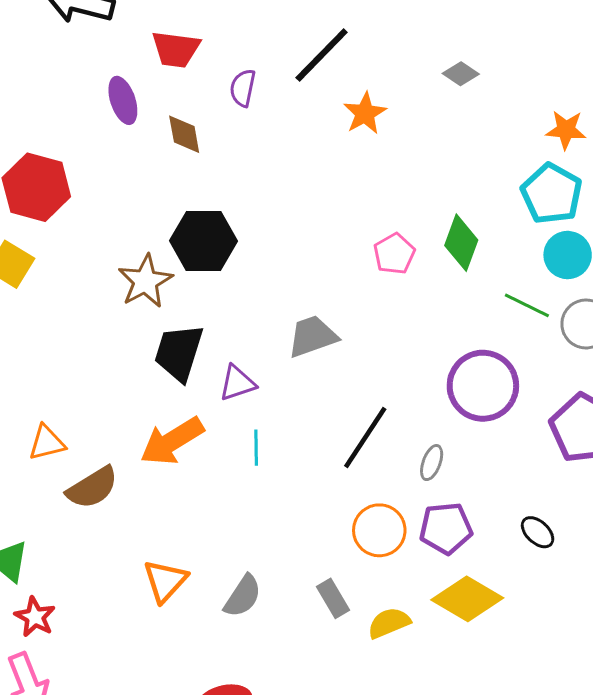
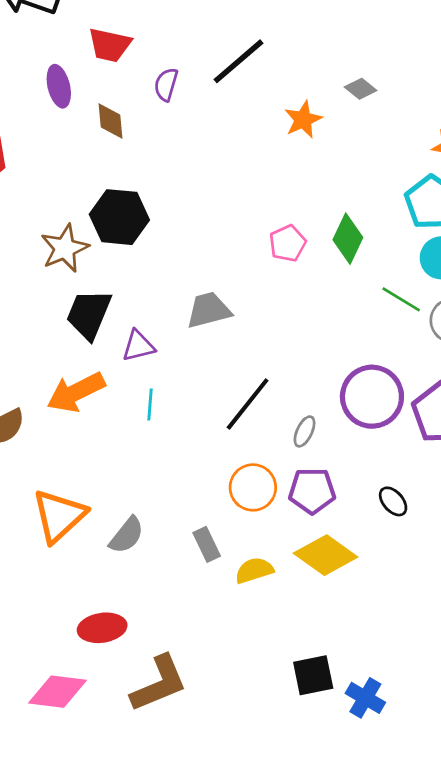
orange star: (365, 113) -> (303, 120), moved
purple circle: (483, 386) -> (372, 397), moved
orange triangle: (165, 581) -> (59, 516), size x1.4

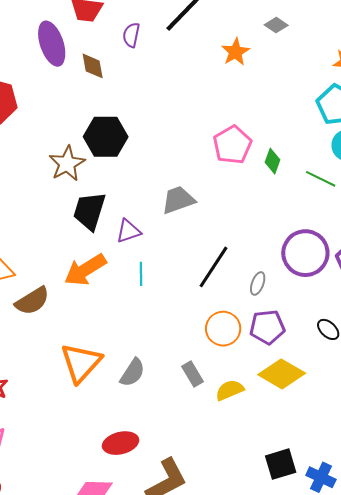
purple ellipse: (59, 86) -> (52, 44), size x1.4
green diamond: (348, 239) -> (273, 161), moved, size x0.7
pink pentagon: (288, 243) -> (232, 145), size x1.4

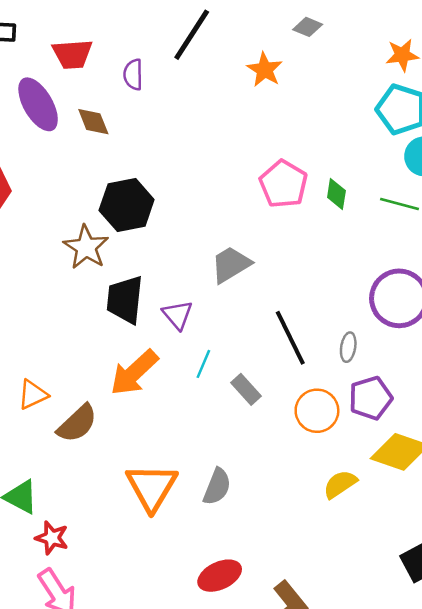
purple triangle: (128, 231) -> (177, 315), turned -40
black line: (214, 267) -> (290, 338), turned -48
cyan line: (141, 274) -> (203, 364), turned 35
gray rectangle: (193, 374) -> (246, 389), moved

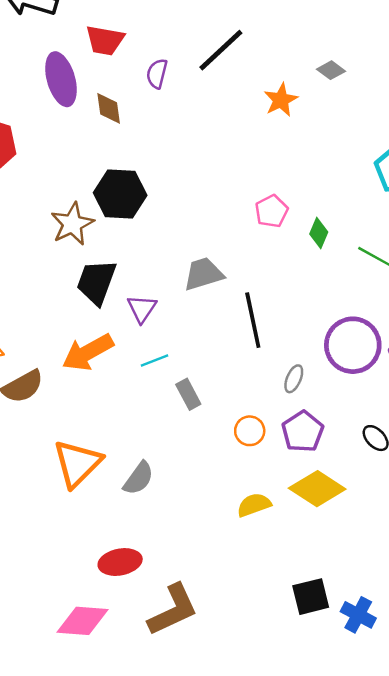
pink pentagon: (283, 184) -> (272, 211), size x0.7
black line: (290, 338) -> (253, 320), moved
cyan line: (203, 364) -> (154, 361), turned 32
purple pentagon: (371, 398) -> (303, 432), turned -30
orange circle: (317, 411) -> (250, 431), size x0.7

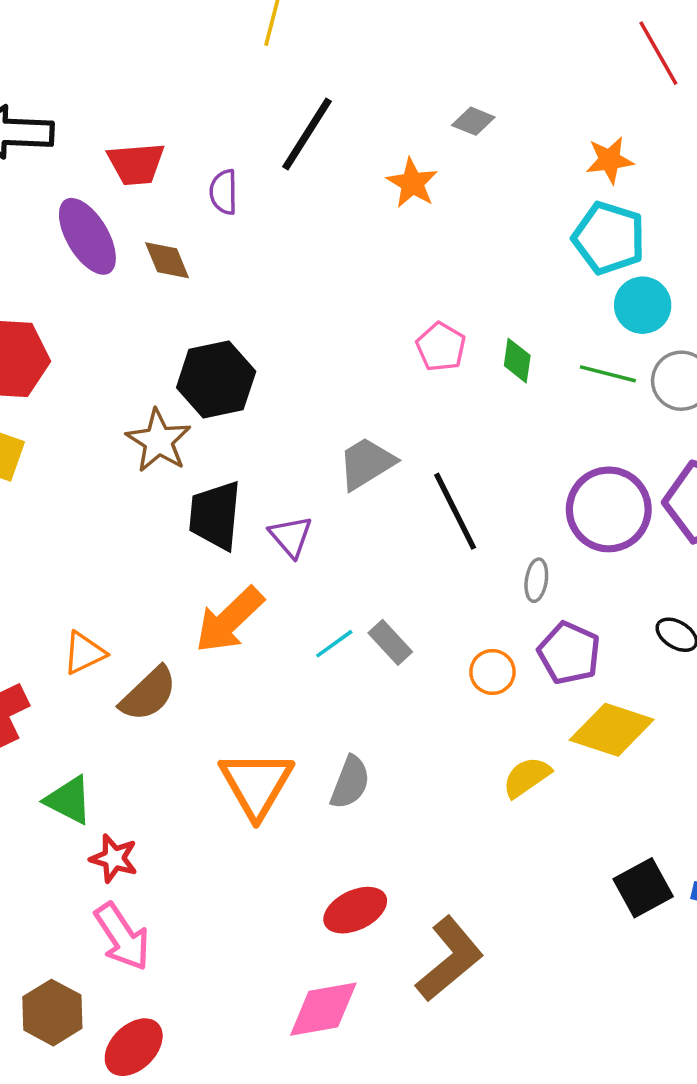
cyan line: (154, 361) -> (334, 644), moved

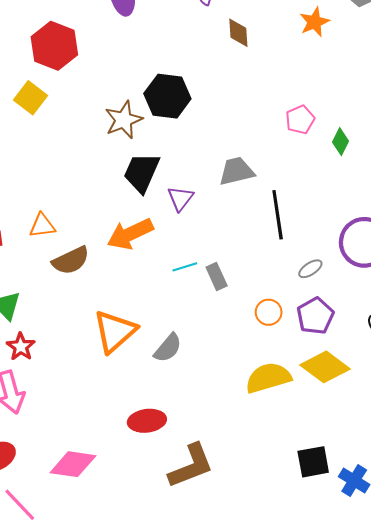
brown diamond: (167, 260) -> (238, 33), moved
gray ellipse: (536, 580) -> (310, 269), turned 30
yellow semicircle: (527, 777) -> (268, 378), size x1.5
pink diamond: (323, 1009) -> (73, 464), moved

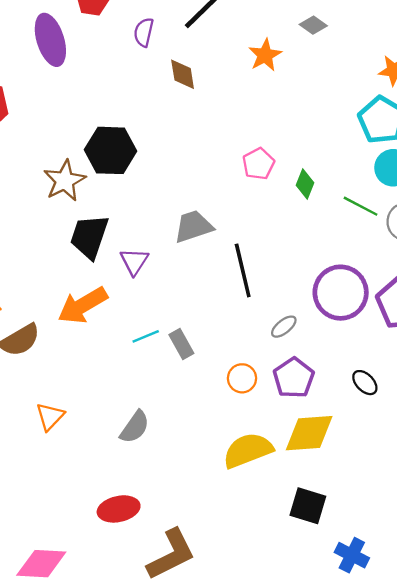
orange triangle: (115, 331) -> (50, 416), moved, size x0.6
yellow diamond: (325, 367) -> (309, 433), turned -36
black square: (313, 462) -> (308, 506), moved, turned 32

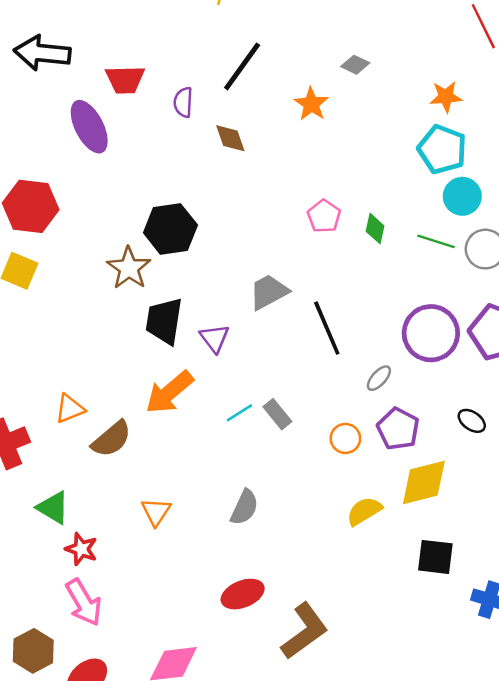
yellow semicircle: (248, 450) -> (364, 511), size x0.7

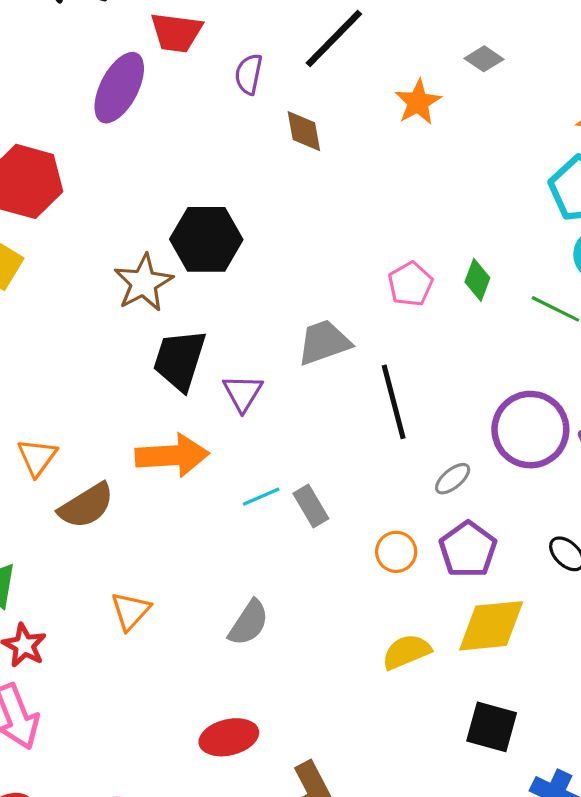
purple ellipse: (89, 127) -> (119, 88), turned 46
pink pentagon: (324, 216) -> (410, 284), moved
orange arrow: (169, 392) -> (172, 455), turned -152
orange triangle: (70, 409) -> (37, 457), turned -40

